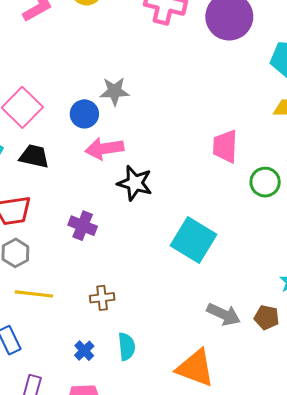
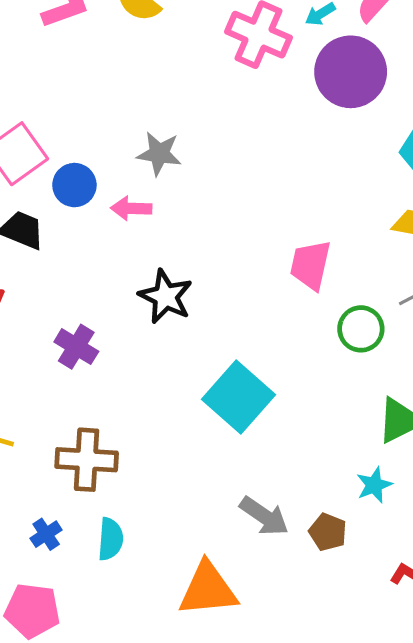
blue circle: (84, 114) -> (74, 185), moved
pink arrow: (104, 149) -> (131, 208), moved, size x0.7
brown cross: (102, 298) -> (87, 460), size x1.6
orange triangle: (195, 368) -> (208, 589), turned -36

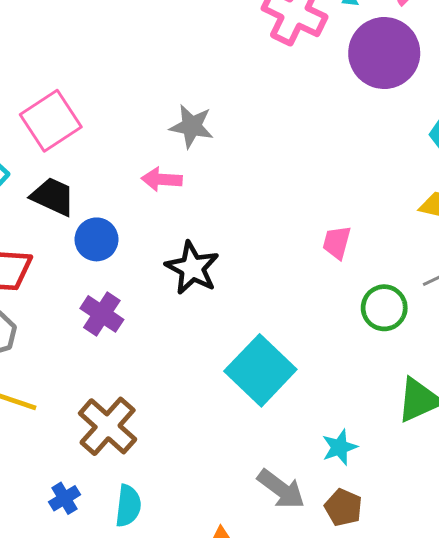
blue circle: (74, 185) -> (97, 239), moved
pink trapezoid: (310, 265) -> (337, 242), size x0.7
brown cross: (87, 460) -> (108, 426), turned 36
cyan star: (374, 485) -> (339, 447), moved

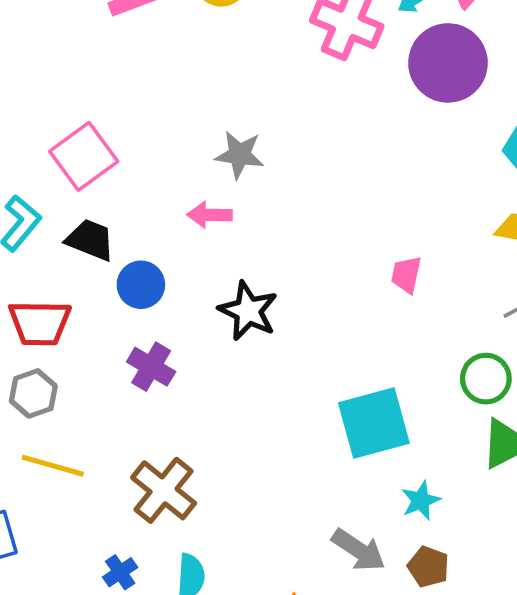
green circle: (384, 308) -> (486, 379), moved
cyan square: (260, 370) -> (374, 423), moved, turned 34

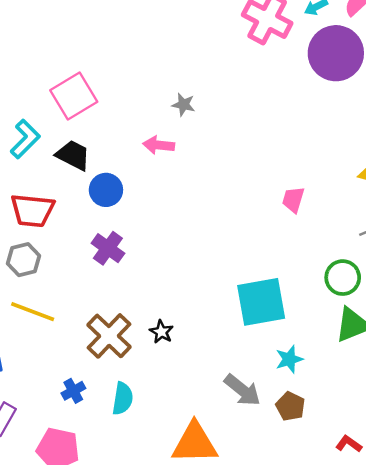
gray star: (240, 155) -> (183, 105), size x0.7
black star: (248, 311) -> (161, 332), moved, size x0.6

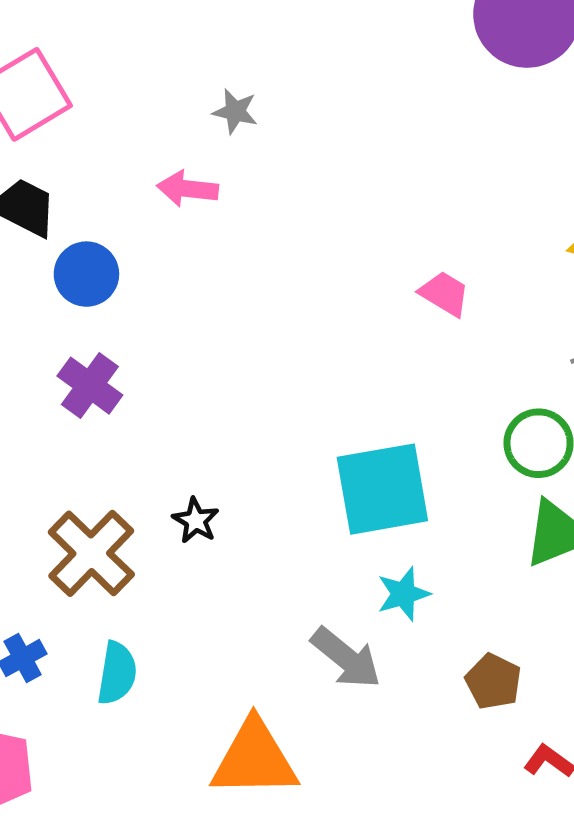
pink trapezoid: (293, 199) -> (444, 294), turned 104
black star: (161, 332) -> (196, 521), moved
cyan star: (289, 359) -> (403, 594), moved
brown pentagon: (290, 406) -> (493, 681), moved

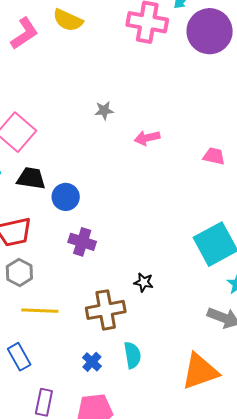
pink arrow: (187, 189) -> (147, 138), moved
brown cross: (91, 553) -> (106, 310), turned -36

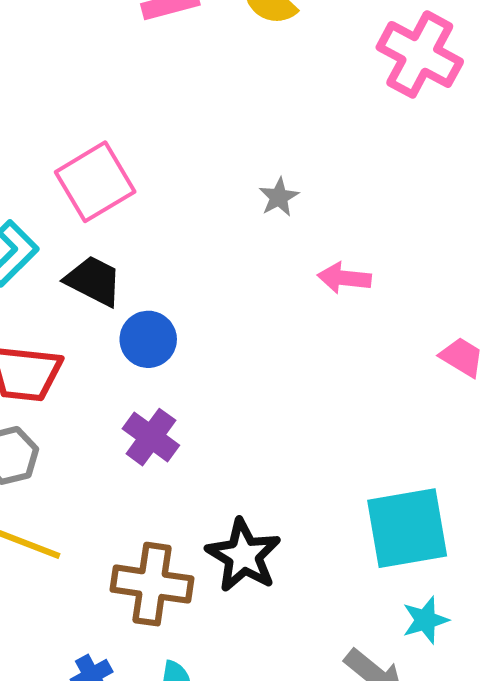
gray star: (104, 110) -> (279, 197), turned 30
black star: (144, 282) -> (243, 555), size x1.8

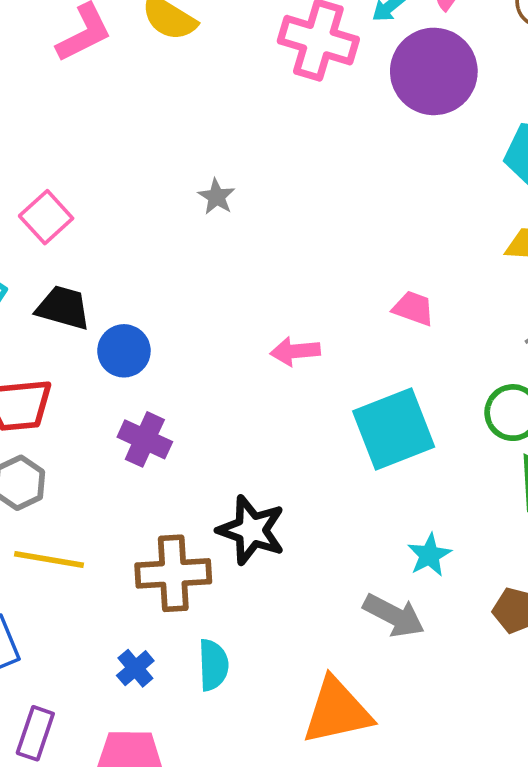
pink square: (95, 182) -> (46, 217), size x0.7
pink arrow: (344, 278) -> (295, 351), moved
cyan square: (407, 528) -> (394, 429), moved

